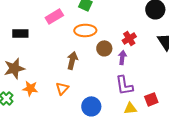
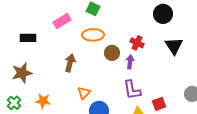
red cross: (129, 38) -> (137, 43), turned -32
brown arrow: (72, 60) -> (70, 63), moved
orange star: (30, 88) -> (43, 101), moved
orange triangle: (62, 88) -> (84, 93), moved

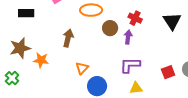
purple L-shape: (132, 90) -> (130, 65), turned 100
orange star: (43, 101) -> (41, 60), moved
red square: (159, 104) -> (168, 72), moved

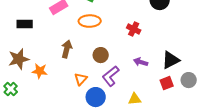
black triangle: (172, 21) -> (171, 60), moved, turned 36
brown circle: (110, 28) -> (101, 55), moved
purple arrow: (128, 37) -> (141, 62), moved, turned -80
purple L-shape: (130, 65) -> (111, 76), moved, turned -40

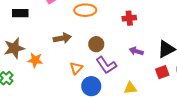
red cross: (134, 29) -> (129, 18), turned -32
brown arrow: (67, 49) -> (62, 38), turned 66
purple L-shape: (111, 76) -> (106, 65), turned -85

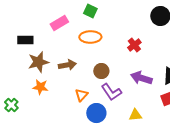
red cross: (129, 18) -> (134, 45), turned -32
brown star: (14, 48) -> (38, 62), moved
purple arrow: (136, 51) -> (141, 78), size x1.5

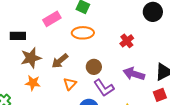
brown arrow: (67, 65) -> (60, 61), turned 150
orange triangle: (81, 95) -> (70, 84), moved

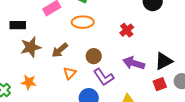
orange star: (33, 83) -> (29, 82), moved

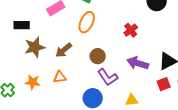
orange ellipse: (83, 22) -> (87, 22), turned -65
orange triangle: (70, 73) -> (60, 77), moved, turned 40

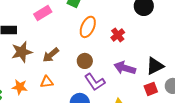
orange ellipse: (87, 22) -> (88, 27), moved

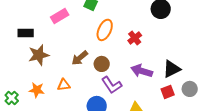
brown arrow: (51, 55) -> (80, 58), moved

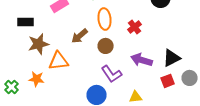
orange ellipse: (105, 30) -> (105, 19), turned -30
brown arrow: (80, 58) -> (80, 36), moved
brown circle: (102, 64) -> (106, 46), moved
orange triangle: (64, 85) -> (59, 61), moved, size x1.5

